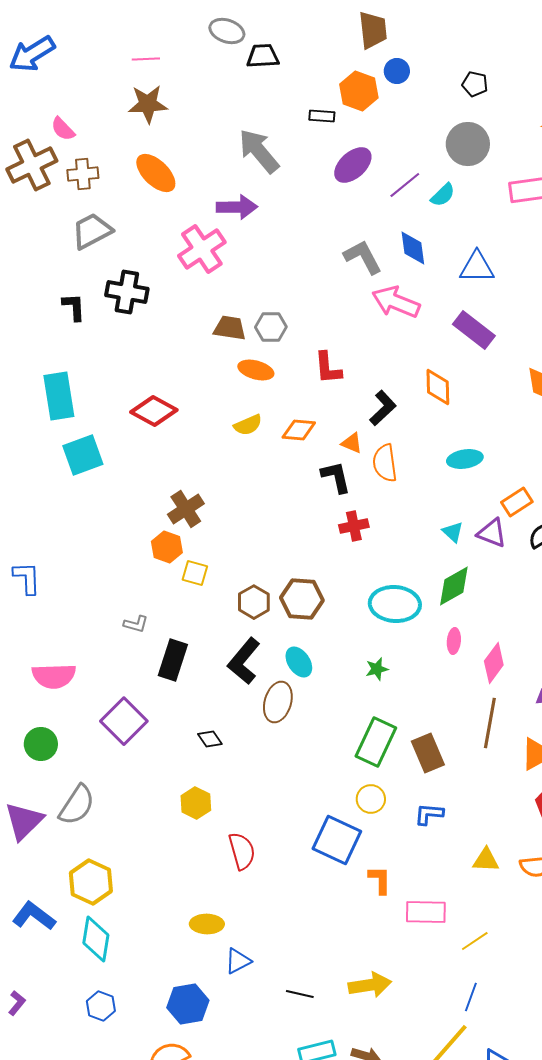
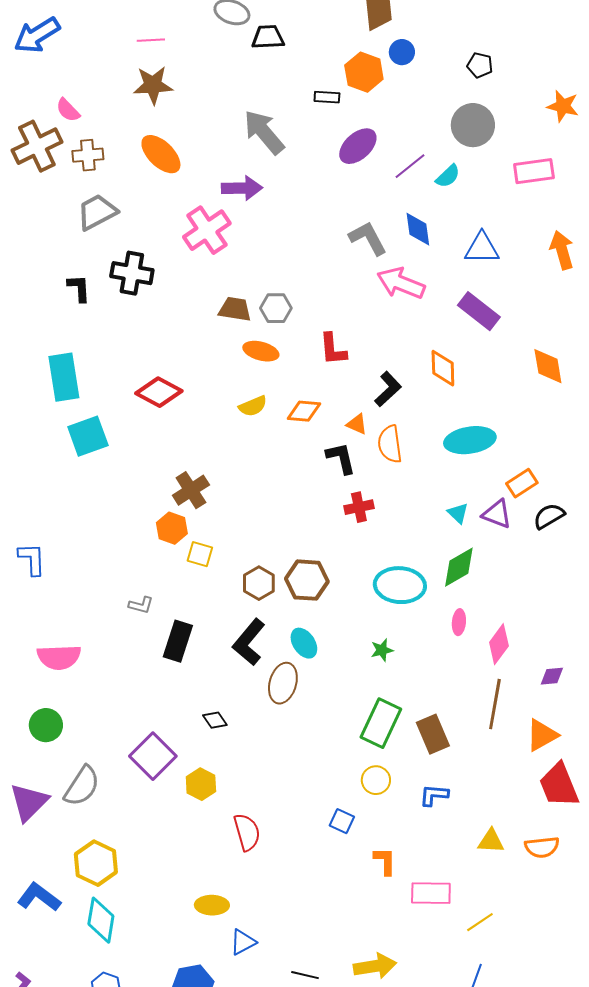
cyan ellipse: (465, 459) -> (470, 440), size x1.4
purple square: (124, 721) -> (153, 756), moved
blue square: (337, 840) -> (342, 821), size x0.5

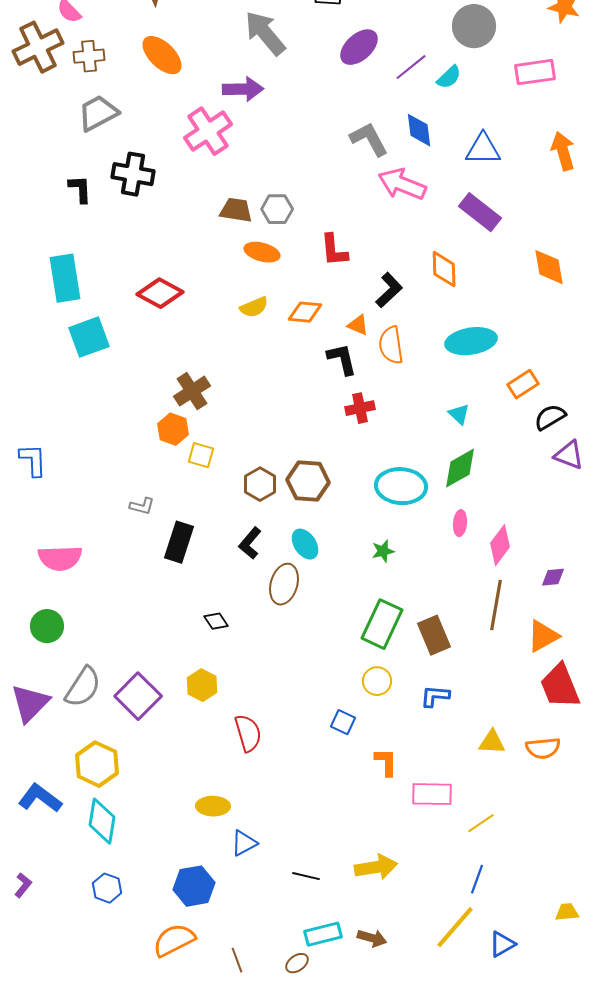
purple triangle: (497, 514) -> (569, 455), moved
black L-shape: (249, 642) -> (250, 543), size x0.7
purple square: (153, 756) -> (138, 696), moved

